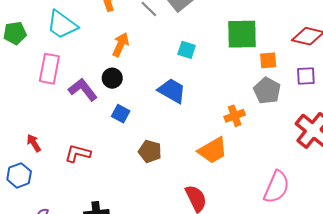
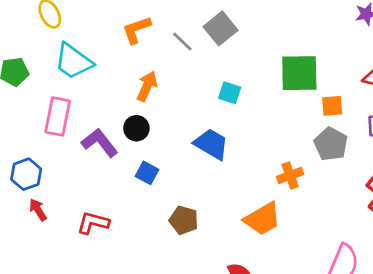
blue hexagon: (19, 175) -> (26, 174), moved

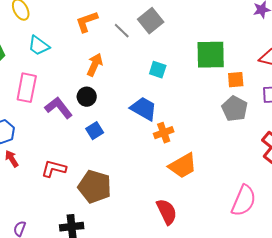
cyan trapezoid: (73, 61) -> (39, 46), size x0.7
blue square: (147, 173) -> (95, 131), turned 30
orange cross: (290, 176) -> (164, 133), moved
brown pentagon: (184, 220) -> (95, 187), moved, size x1.5

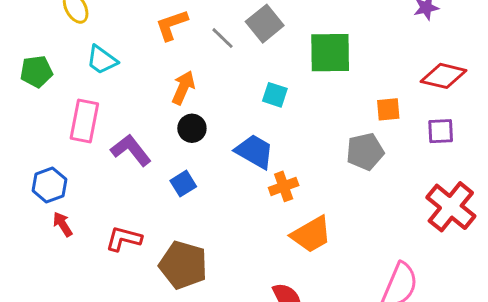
green square: (211, 55) -> (330, 53), moved
black circle: (87, 97) -> (192, 128), moved
gray pentagon: (235, 109) -> (365, 152), moved, turned 30

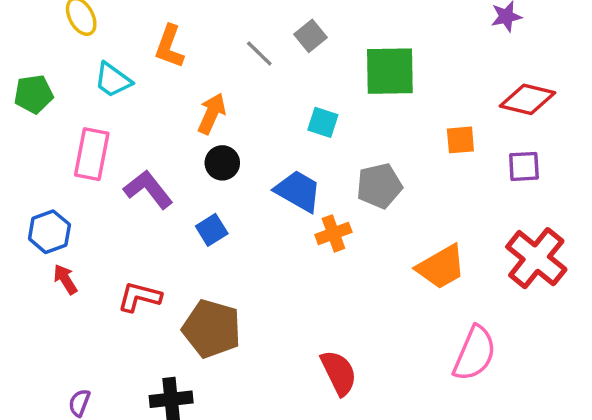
gray square: (265, 24) -> (310, 36), size x0.7
orange L-shape: (172, 25) -> (169, 46), moved, turned -51
gray pentagon: (365, 152) -> (379, 186), moved
orange trapezoid: (311, 234) -> (441, 267), moved

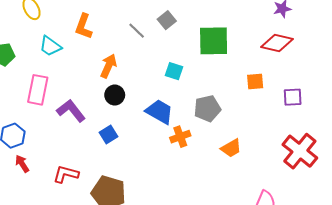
red diamond: (527, 99) -> (277, 43), moved
orange trapezoid: (441, 267) -> (231, 148), moved, size x0.7

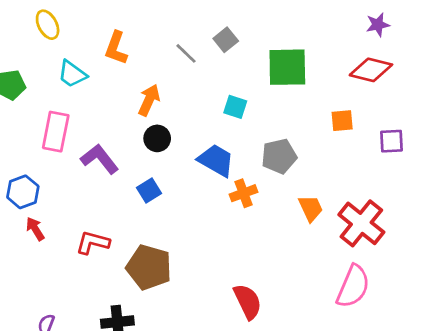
orange trapezoid: (231, 148) -> (311, 208), turned -85
red cross: (300, 151) -> (361, 223), moved

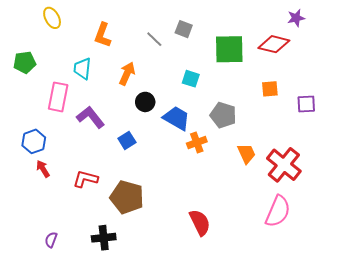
gray square: (226, 40) -> (184, 29), turned -30
red diamond: (371, 70) -> (274, 44), moved
cyan trapezoid: (72, 74) -> (82, 69), moved, turned 60
black circle: (157, 138) -> (145, 102), moved
gray pentagon: (279, 156) -> (223, 115), turned 30

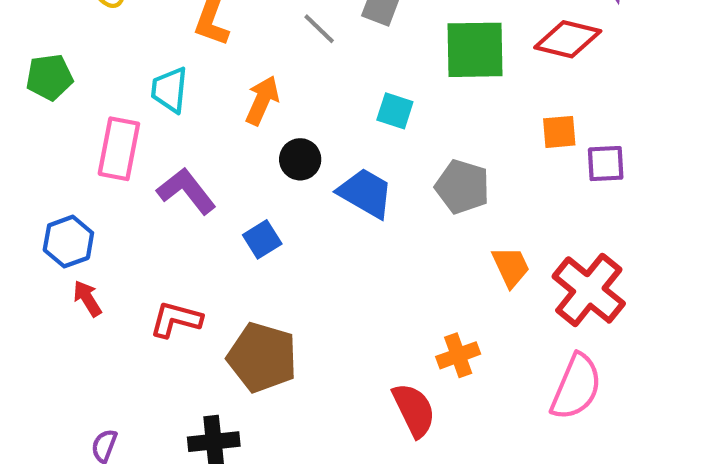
purple square: (306, 104) -> (606, 164), moved
orange cross: (197, 142) -> (458, 355), moved

